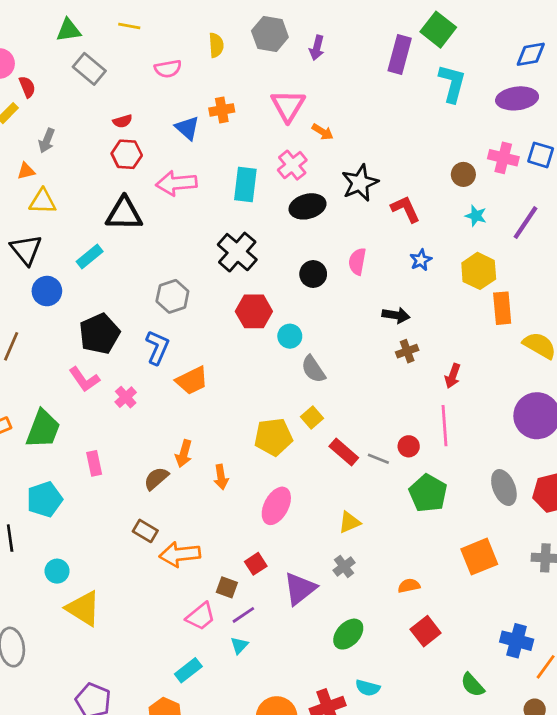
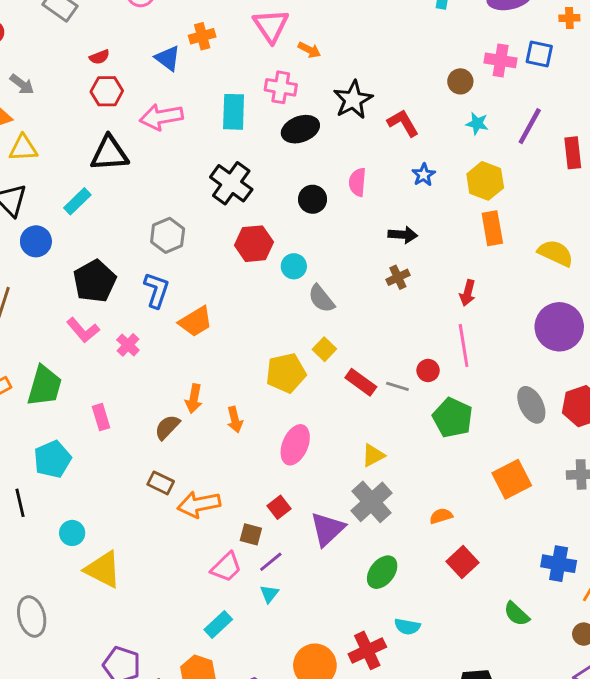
gray arrow: (47, 141) -> (22, 84), turned -70
pink cross: (292, 165) -> (281, 87), turned -36
orange rectangle: (502, 308) -> (492, 228), moved
brown cross: (407, 351) -> (398, 277), moved
gray cross: (344, 566) -> (371, 502), size x1.8

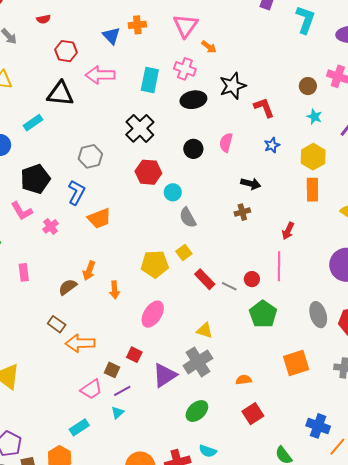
red semicircle: (99, 57) -> (44, 19), moved
yellow triangle: (373, 455) -> (205, 330), turned 36
red square: (279, 507) -> (134, 355), turned -35

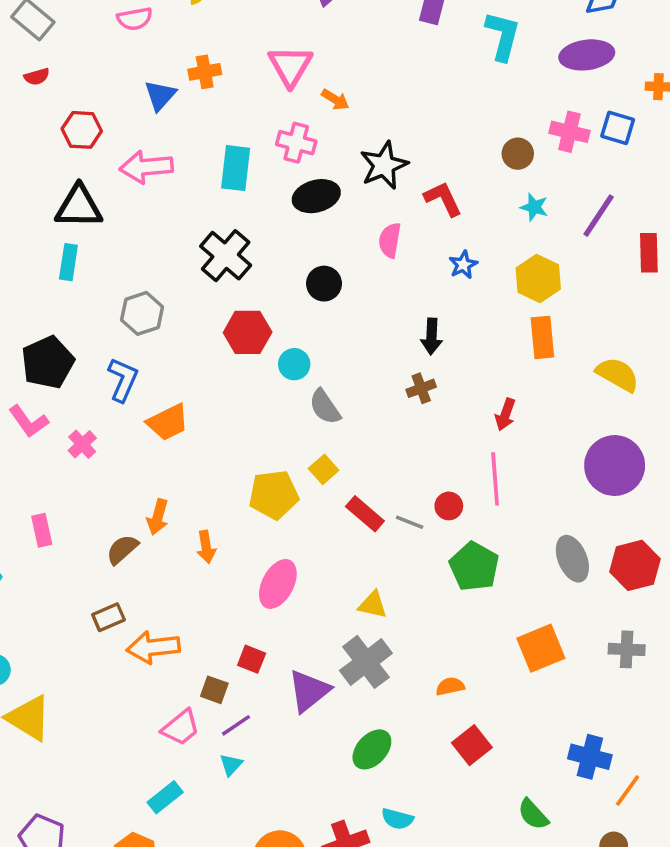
blue triangle: (111, 36) -> (160, 95), turned 30
cyan rectangle: (33, 123) -> (68, 262), moved, turned -42
pink semicircle: (226, 142) -> (390, 240), moved
black arrow: (251, 184) -> (432, 336), turned 84
brown rectangle: (57, 324) -> (108, 617), turned -54

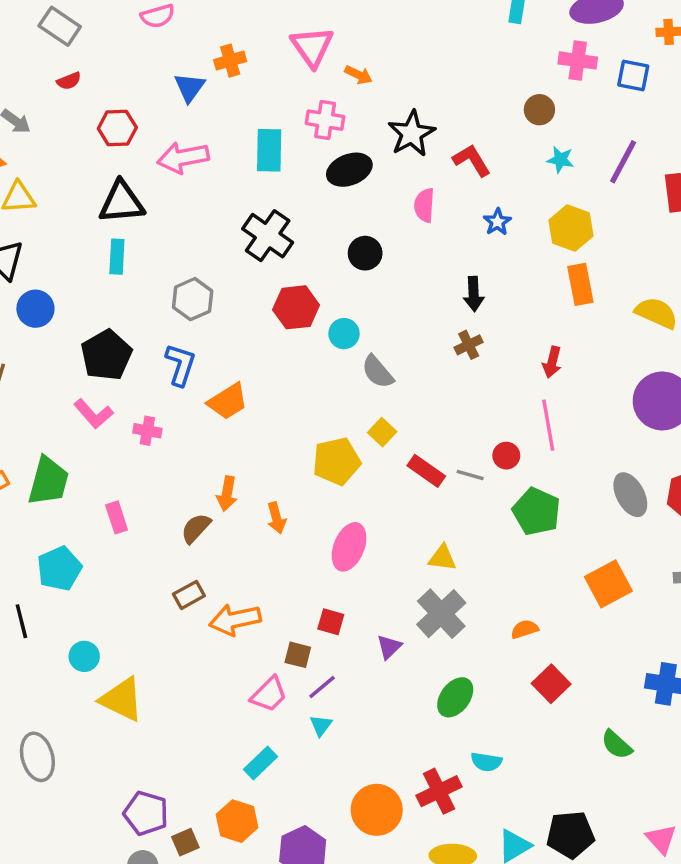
pink cross: (569, 132) -> (578, 60), moved
pink cross: (82, 444) -> (147, 431), turned -32
purple triangle: (309, 691) -> (389, 647), size x0.6

